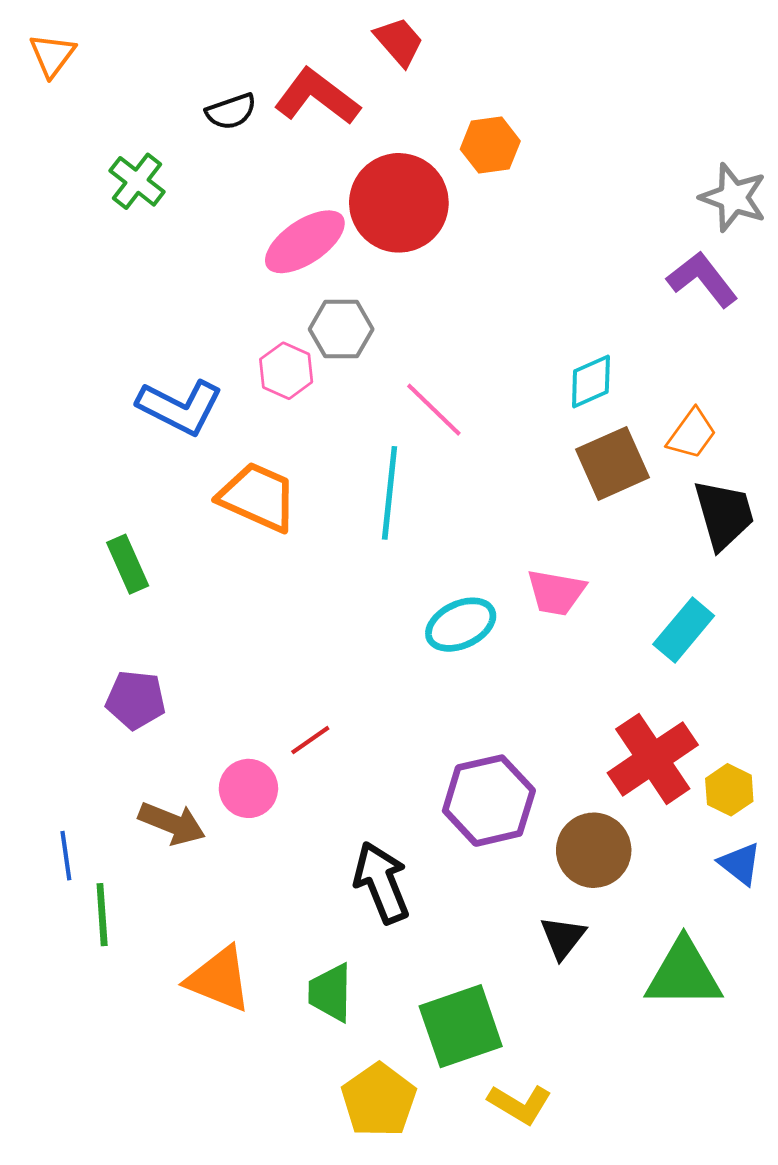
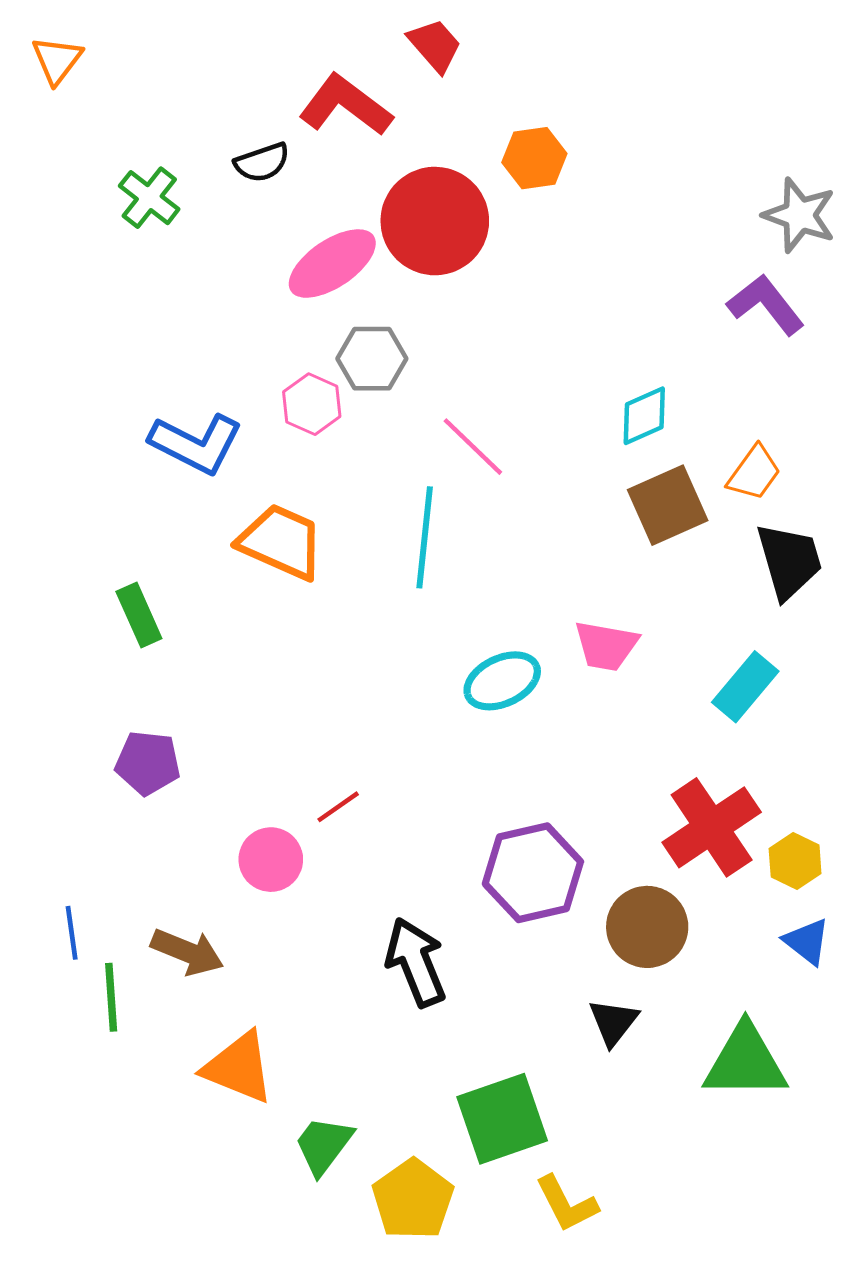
black semicircle: (231, 111) -> (262, 162), moved
brown arrow: (172, 823) -> (187, 952), moved
green trapezoid: (330, 993) -> (324, 1145), moved, turned 36
yellow L-shape: (520, 1104) -> (567, 1204), turned 32

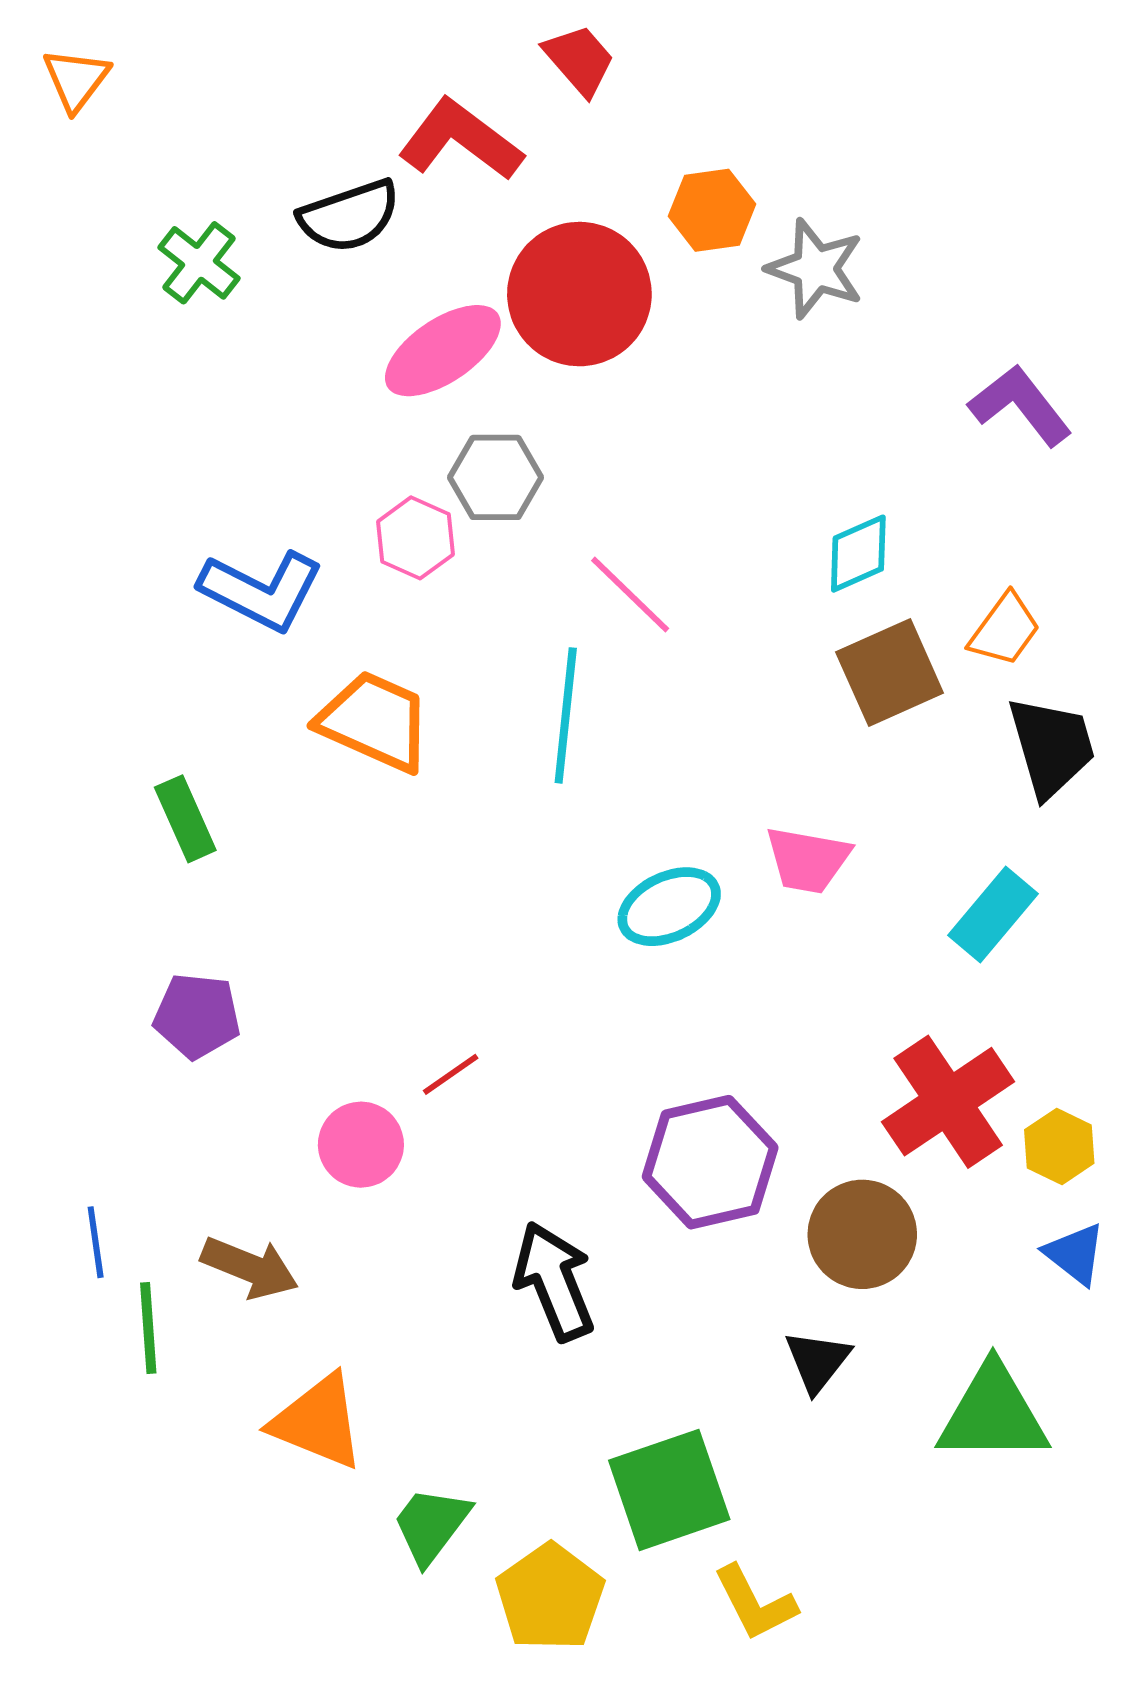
black semicircle: (262, 162) -> (349, 216), size x1.4
gray star: (799, 215) -> (815, 269), moved

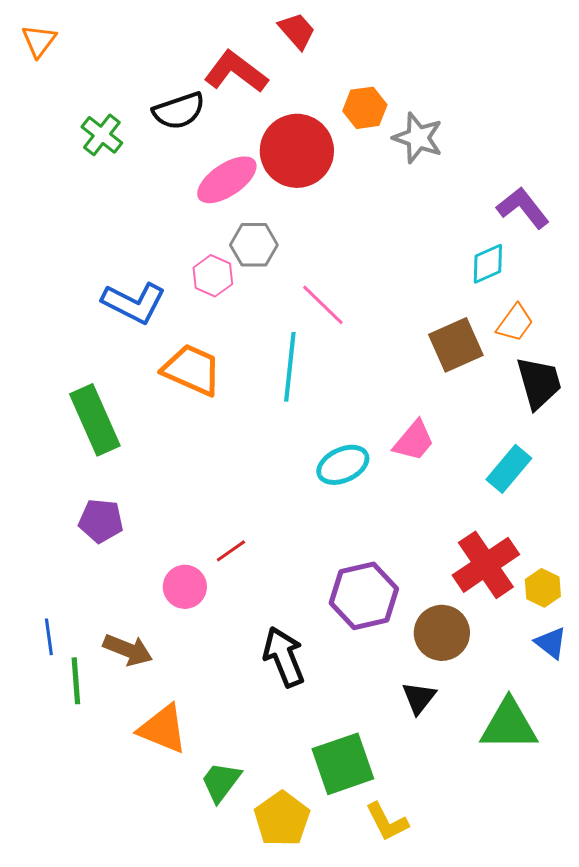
cyan diamond: (858, 554) -> (488, 264), moved
green rectangle: (185, 819) -> (95, 420), size x1.6
pink trapezoid: (808, 860) -> (414, 441), turned -60

